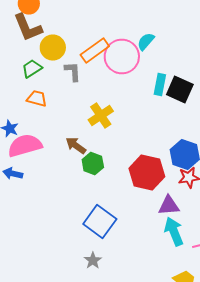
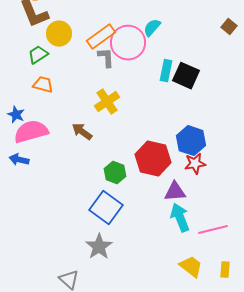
gray L-shape: (73, 72) -> (106, 58), moved
green hexagon: (93, 164) -> (115, 173), moved
gray star: (93, 260) -> (99, 247), size x1.5

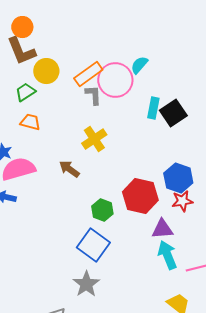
black square: (186, 76) -> (173, 113), turned 32

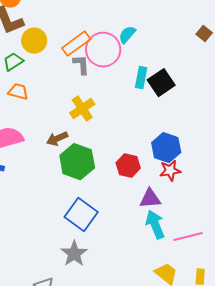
brown arrow: (69, 169) -> (57, 139), turned -60
red hexagon: (140, 196) -> (128, 166), size x0.7
green hexagon: (102, 210) -> (77, 162), moved, size x1.6

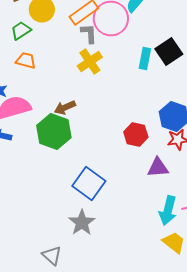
cyan rectangle: (141, 78) -> (145, 58), moved
yellow cross: (82, 109) -> (90, 62), moved
green hexagon: (77, 162) -> (54, 132), moved
cyan arrow: (155, 225) -> (168, 210), moved, turned -144

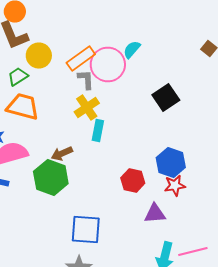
cyan rectangle: (145, 58) -> (98, 130), moved
orange trapezoid: (26, 60) -> (23, 106), size x1.6
blue square: (89, 184) -> (86, 230), turned -32

